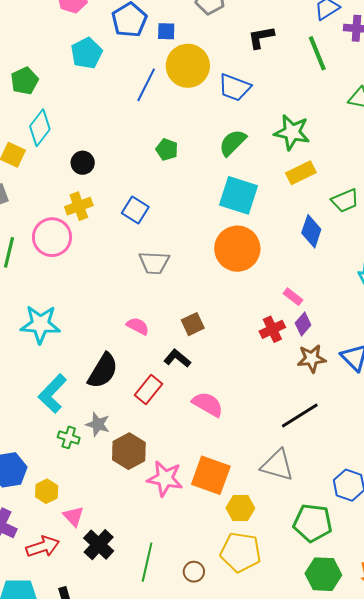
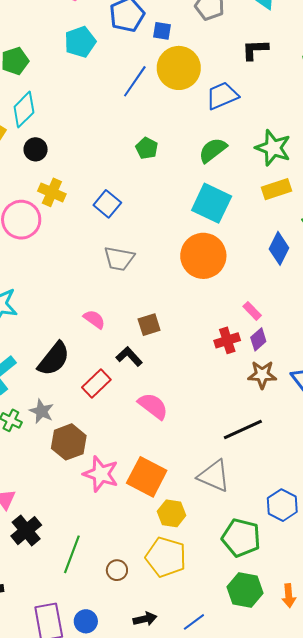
blue trapezoid: (235, 87) -> (222, 96), turned 128
black circle: (83, 163) -> (36, 149), moved
yellow cross: (79, 206) -> (52, 192), turned 36

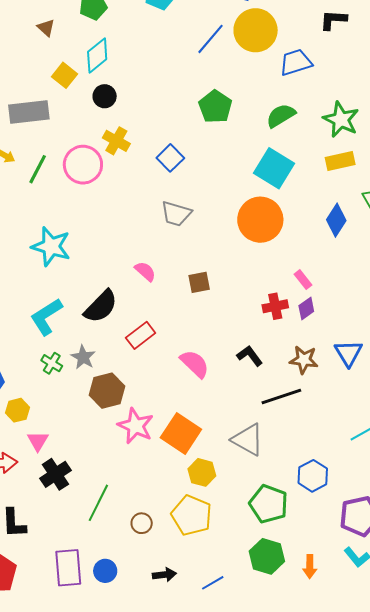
green pentagon: (147, 148) -> (215, 107), size x1.5
black L-shape: (129, 356) -> (250, 356), moved
brown star: (262, 375) -> (304, 360), moved

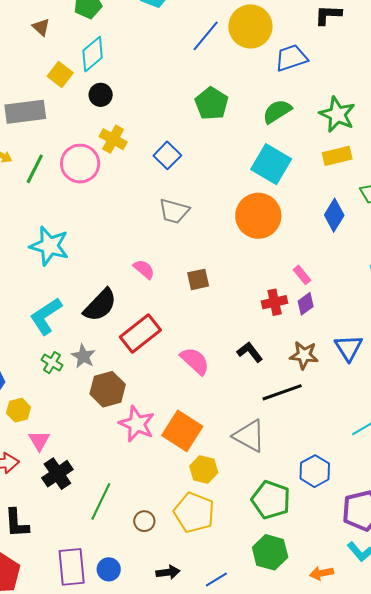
red rectangle: (141, 335) -> (140, 333), size x1.4
orange arrow: (310, 567) -> (322, 573), moved, turned 80

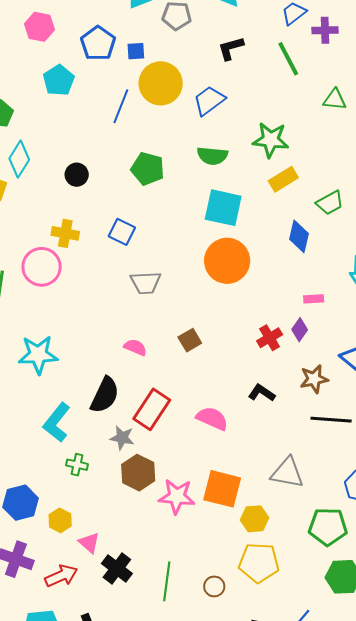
black circle: (101, 95) -> (77, 175), moved
green semicircle: (277, 111) -> (212, 156), turned -124
pink rectangle: (302, 275) -> (314, 299), moved, turned -36
gray star: (83, 356) -> (122, 438), moved
black line: (282, 392) -> (331, 420), moved, turned 42

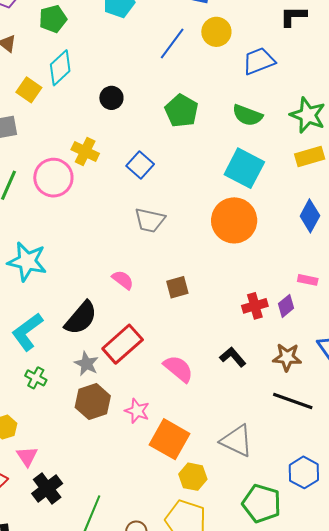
yellow circle: (161, 83) -> (216, 32), size x0.7
pink star: (177, 496) -> (137, 411), moved, size x0.7

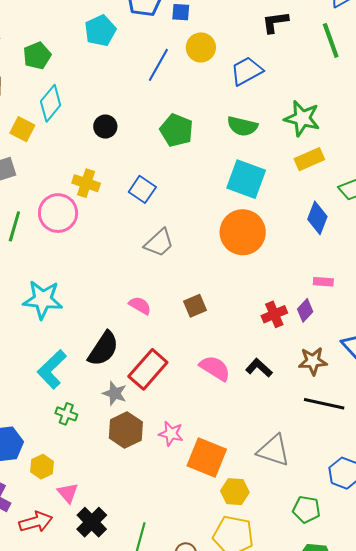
gray trapezoid: (150, 220) -> (159, 243), turned -48
pink semicircle: (178, 369) -> (215, 368), moved
green pentagon: (262, 503) -> (306, 509), size x0.7

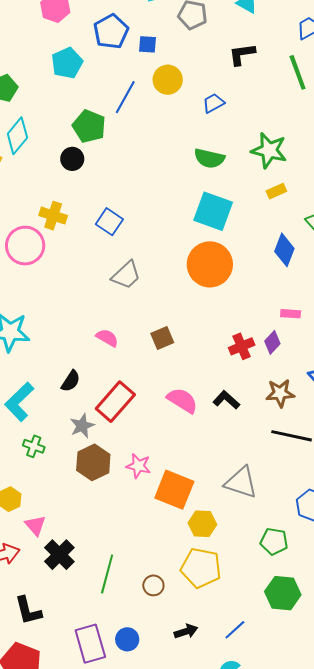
blue trapezoid: (247, 71) -> (213, 103), size x0.7
green pentagon: (176, 130) -> (89, 126), moved
yellow rectangle: (309, 159) -> (276, 191), size x0.7
black semicircle: (103, 349) -> (71, 381), size x0.6
gray star: (115, 393) -> (82, 426), turned 30

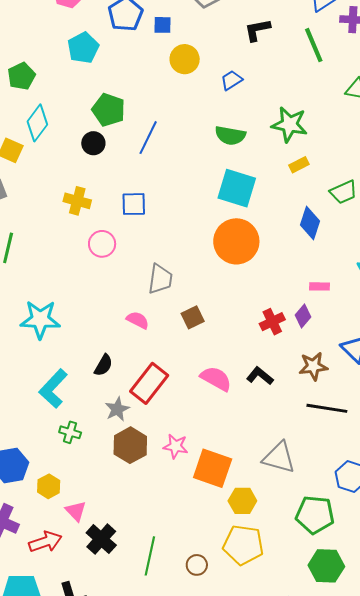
blue line: (125, 97) -> (148, 138), moved
blue square: (109, 222) -> (134, 204), turned -32
pink circle: (25, 246) -> (102, 244), moved, size x0.7
gray trapezoid: (126, 275) -> (160, 279), moved, turned -36
green pentagon: (274, 541) -> (315, 515), size x1.4

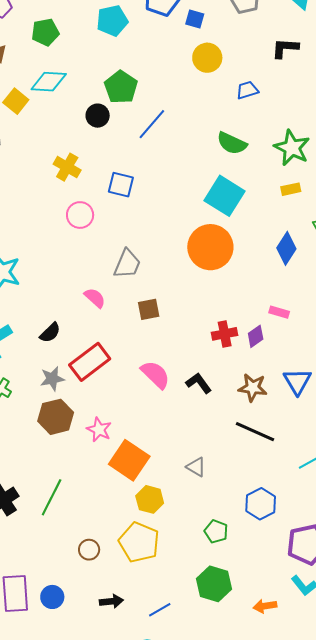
cyan diamond: (37, 123) -> (49, 82), turned 42
gray triangle: (279, 458) -> (196, 467), size x0.6
green pentagon: (315, 515) -> (216, 531), size x0.6
green line: (150, 556) -> (52, 497), moved

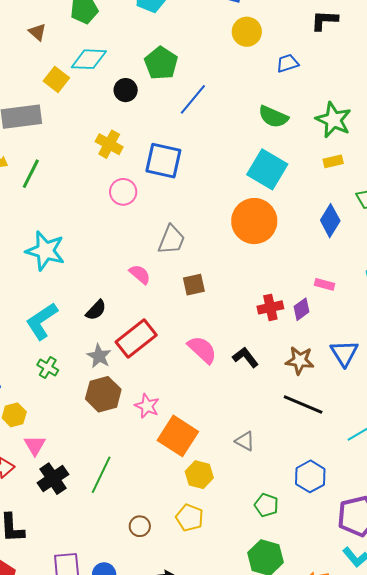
black circle: (98, 116) -> (126, 90), moved
blue square: (121, 185) -> (163, 161), size x1.4
gray star: (52, 379) -> (99, 356), turned -30
yellow pentagon: (139, 542) -> (190, 518), size x0.7

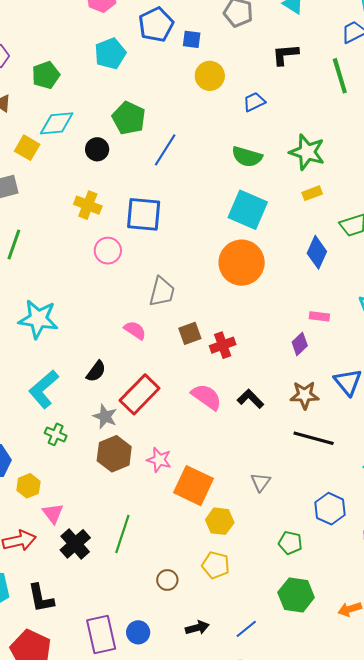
red cross: (270, 307) -> (223, 345), moved
gray triangle: (245, 441) -> (261, 482), turned 45

